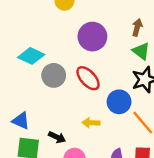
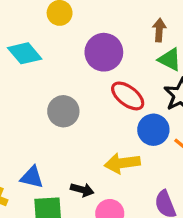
cyan diamond: (31, 56) -> (25, 53), moved, turned 35
red ellipse: (88, 78) -> (128, 96), moved
yellow arrow: (91, 123) -> (122, 163), size x1.5

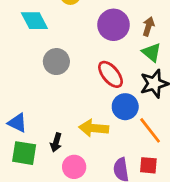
purple circle: (104, 52) -> (113, 25), moved
gray circle: (63, 111) -> (56, 62), moved
black arrow: (82, 190) -> (56, 142), turned 78

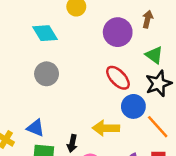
brown arrow: (148, 26) -> (148, 19), moved
gray circle: (56, 62) -> (47, 74), moved

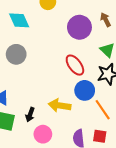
brown arrow: (148, 19) -> (106, 20), turned -48

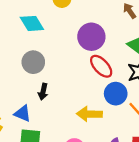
purple circle: (79, 27) -> (91, 37), moved
black arrow: (30, 115) -> (43, 92), moved

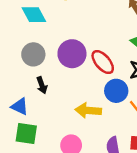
purple circle: (91, 37) -> (72, 54), moved
black arrow: (43, 92) -> (42, 85), turned -35

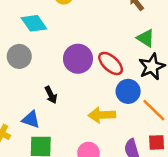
gray circle: (33, 54) -> (19, 56), moved

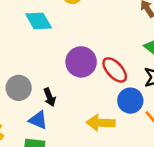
gray circle: (19, 56) -> (19, 88), moved
blue triangle: (31, 119) -> (38, 120), moved

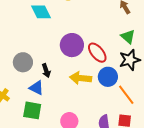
yellow arrow: (101, 123) -> (81, 78), moved

